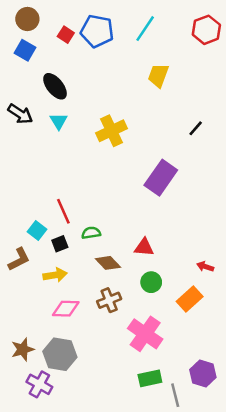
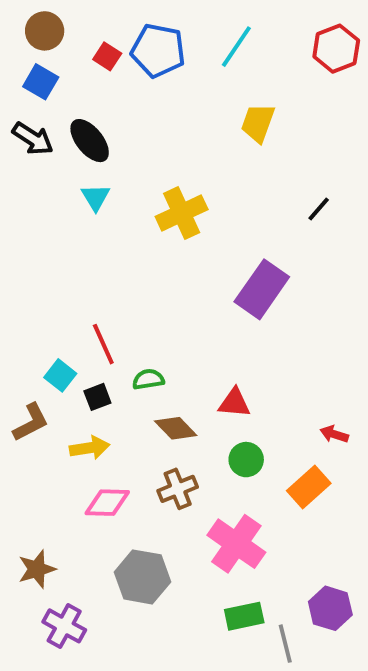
black arrow: (20, 114) -> (33, 139), moved
gray hexagon: (60, 354) -> (142, 577), moved

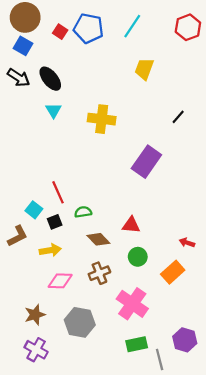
brown circle: (45, 31) -> (25, 17), size x1.4
yellow cross: (182, 213) -> (102, 119), turned 32
brown star: (37, 569) -> (35, 315), moved

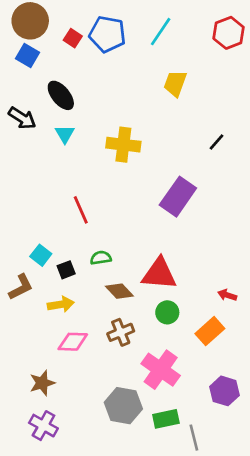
black arrow: (19, 78) -> (22, 118), moved
red line: (58, 192) -> (81, 210), moved
red triangle: (131, 225) -> (159, 274), size x1.6
gray hexagon: (80, 322) -> (123, 406), moved
purple hexagon: (185, 340) -> (225, 391), moved

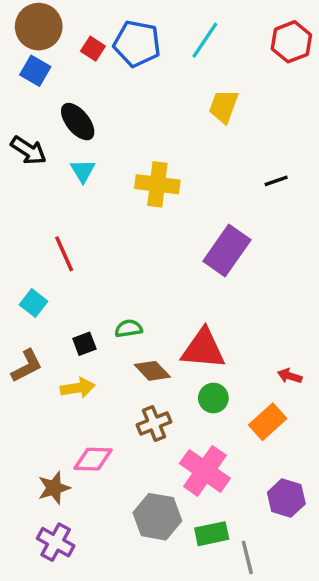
black line: (217, 142) -> (276, 181), turned 30
red line: (81, 210) -> (64, 254), moved
cyan square: (41, 255) -> (34, 303), moved
pink diamond: (73, 342) -> (93, 459), moved

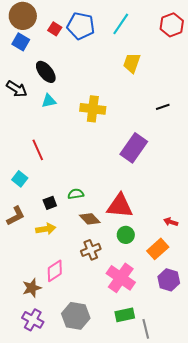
cyan triangle: (83, 171) -> (49, 101), turned 49
pink diamond: (93, 459) -> (55, 271), turned -35
purple hexagon: (286, 498) -> (169, 280), moved
gray hexagon: (157, 517) -> (76, 316), moved

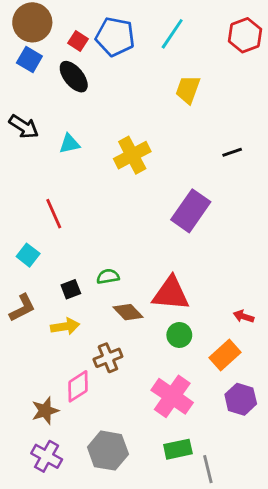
black ellipse: (46, 72) -> (74, 77), moved
yellow cross: (93, 109) -> (132, 155), turned -35
brown cross: (91, 250) -> (108, 358), moved

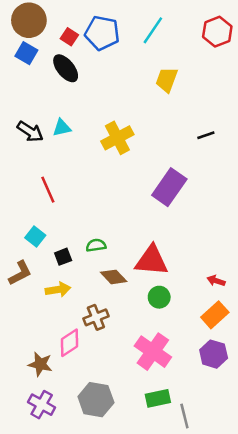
black arrow: (24, 127) -> (30, 132), moved
cyan square: (28, 255) -> (35, 236), moved
orange rectangle: (225, 355) -> (215, 315), moved
brown star: (45, 411) -> (40, 364), turned 30

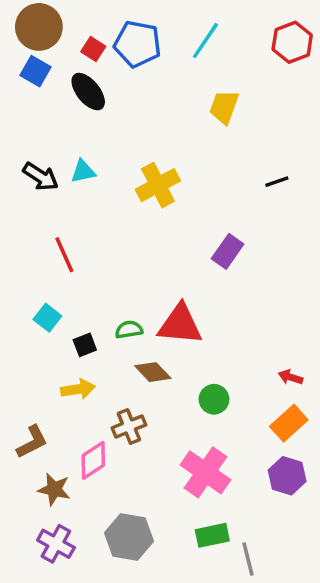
purple rectangle: (169, 187) -> (228, 251), size x0.7
red triangle: (152, 260) -> (180, 324), moved
brown L-shape: (20, 273) -> (32, 442), moved

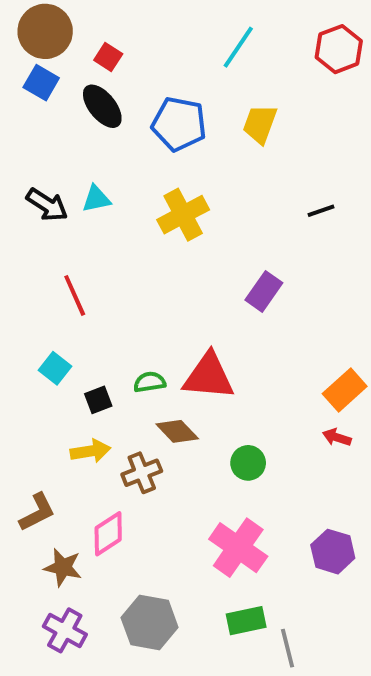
blue pentagon: (137, 44) -> (179, 124), moved
orange rectangle: (289, 423) -> (345, 390), moved
brown cross: (129, 426) -> (142, 473), moved

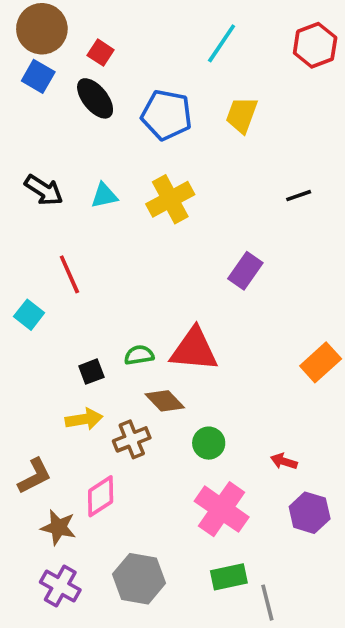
cyan triangle: (96, 199) -> (104, 196), moved
cyan square: (55, 368) -> (29, 315), moved
red arrow: (337, 437) -> (284, 461), moved
green circle: (248, 463) -> (209, 443), moved

